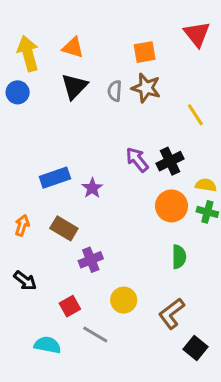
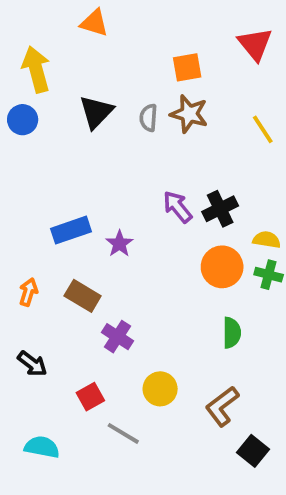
orange triangle: (73, 48) -> (94, 23), moved
yellow line: (195, 115) -> (263, 129), moved
purple cross: (91, 260) -> (117, 337), turned -35
cyan semicircle: (47, 345) -> (42, 447), moved

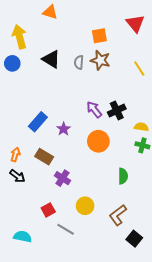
black triangle: (96, 112) -> (51, 59), turned -42
blue rectangle: (71, 230) -> (38, 122), turned -30
orange circle: (222, 267) -> (98, 141), moved
black arrow: (32, 364) -> (17, 176), moved

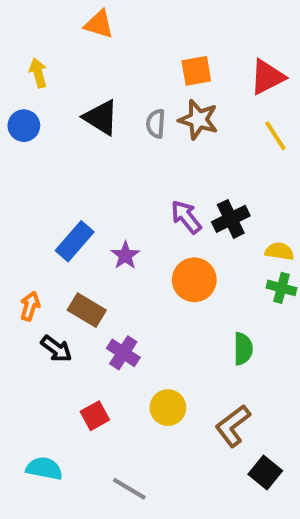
red triangle: (135, 23) -> (267, 77), moved, turned 42
yellow arrow: (19, 37) -> (38, 73), size x0.6
black arrow: (17, 176) -> (56, 349), moved
gray line: (66, 229) -> (129, 489), moved

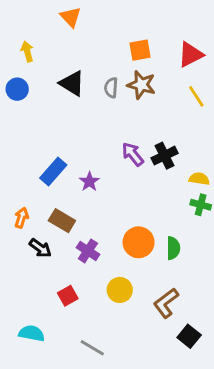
orange triangle: (99, 24) -> (71, 17), turned 30
orange circle: (194, 280) -> (139, 242), moved

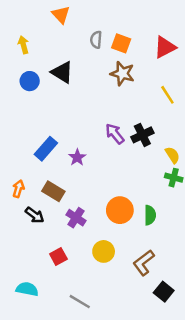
orange square: (140, 50) -> (121, 43), turned 30
gray semicircle: (111, 88) -> (96, 40), moved
blue circle: (17, 89) -> (30, 81), moved
yellow line: (196, 96) -> (167, 95), moved
yellow semicircle: (199, 179) -> (172, 155), turned 48

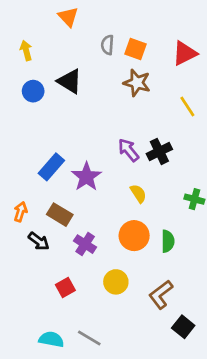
yellow semicircle: (172, 155) -> (138, 194), moved
purple star: (77, 157) -> (86, 177), size x1.5
cyan semicircle: (27, 289) -> (51, 339), moved

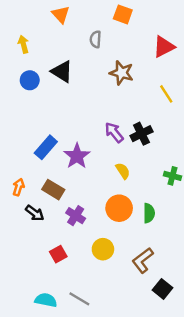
orange square: (136, 49) -> (123, 14), moved

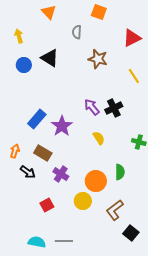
orange circle: (119, 208) -> (96, 181), moved
gray line: (79, 299) -> (64, 241), turned -30

